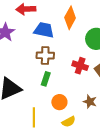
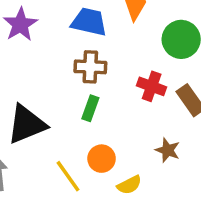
orange circle: (59, 102) -> (102, 159), moved
yellow line: (34, 117) -> (68, 176), turned -36

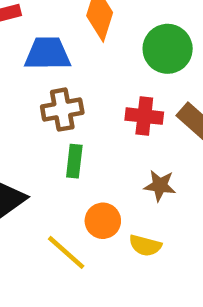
brown star: (168, 150) -> (160, 186), moved
yellow semicircle: (129, 185) -> (145, 245), turned 55

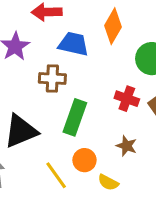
brown cross: (62, 110) -> (52, 79), moved
green rectangle: (74, 161) -> (75, 117), size x1.6

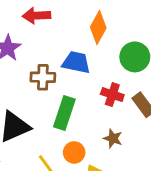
blue trapezoid: (73, 44) -> (76, 62), moved

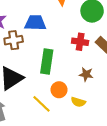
blue trapezoid: (76, 62) -> (35, 23), moved
brown cross: (43, 77) -> (14, 40), moved

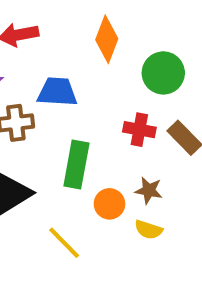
orange circle: (59, 90) -> (109, 204), moved
yellow semicircle: (78, 102) -> (148, 230), moved

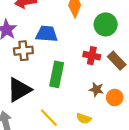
orange circle: (109, 204) -> (115, 97), moved
yellow semicircle: (148, 230) -> (84, 118), moved

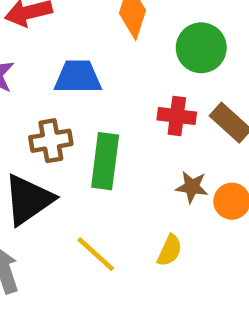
brown cross: (23, 51) -> (51, 141), moved
yellow semicircle: (84, 118) -> (170, 250), turned -80

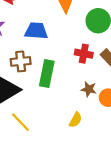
yellow line: (96, 254) -> (20, 122), moved

